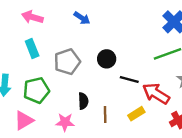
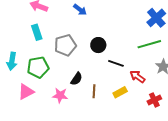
red arrow: (156, 94) -> (137, 77), size x0.7
black semicircle: (83, 101) -> (77, 79), turned 32

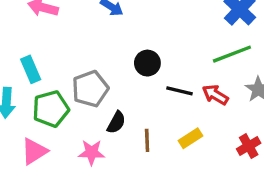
cyan rectangle: (37, 32) -> (31, 69), moved
gray pentagon: (65, 45) -> (90, 89), moved
red arrow: (137, 77) -> (215, 95), moved

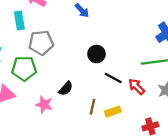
cyan rectangle: (31, 69) -> (19, 20), moved
gray pentagon: (90, 89) -> (41, 43), moved
brown line: (147, 140) -> (92, 107), moved

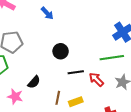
black line: (113, 78) -> (76, 72), turned -35

